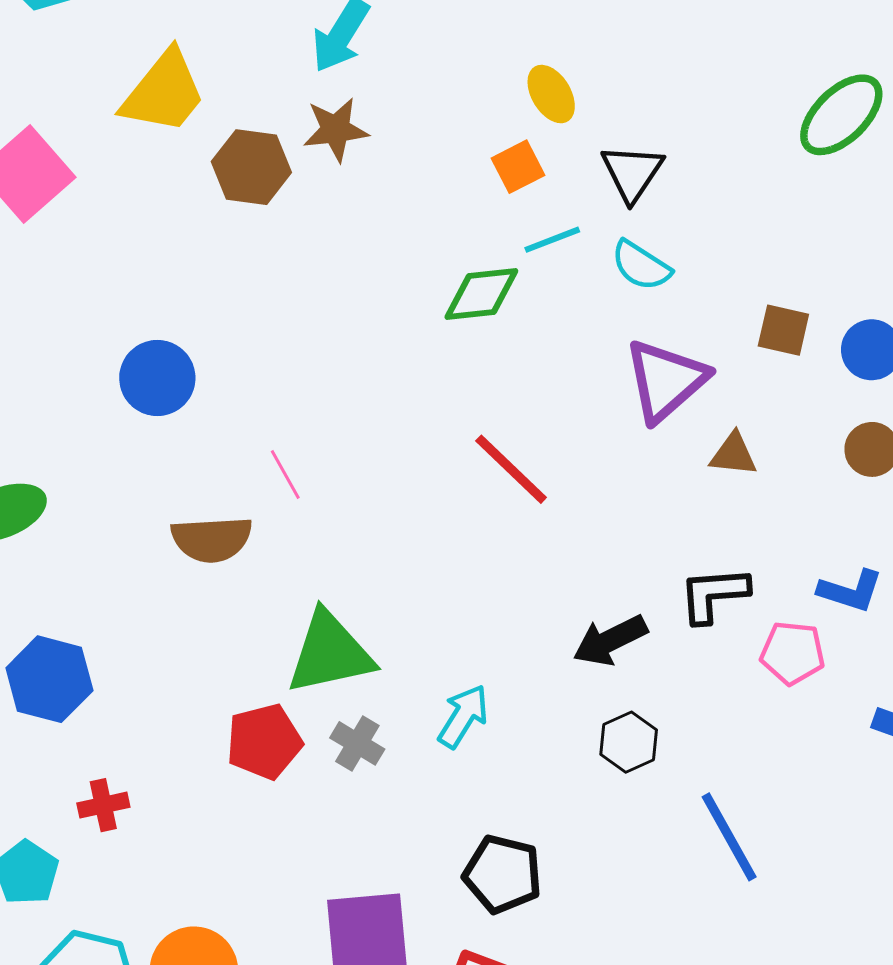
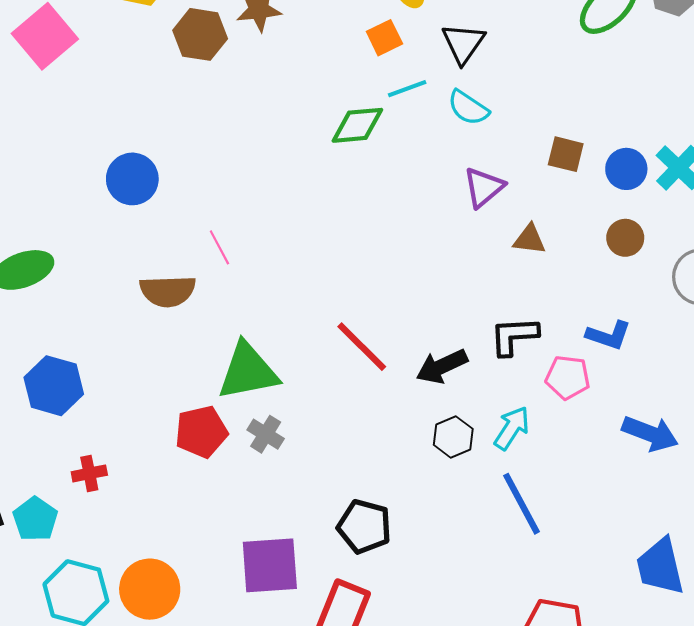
purple triangle: (666, 380) -> (484, 187), size x0.7
red line: (511, 469) -> (362, 347), moved
cyan arrow: (463, 716) -> (512, 428), moved

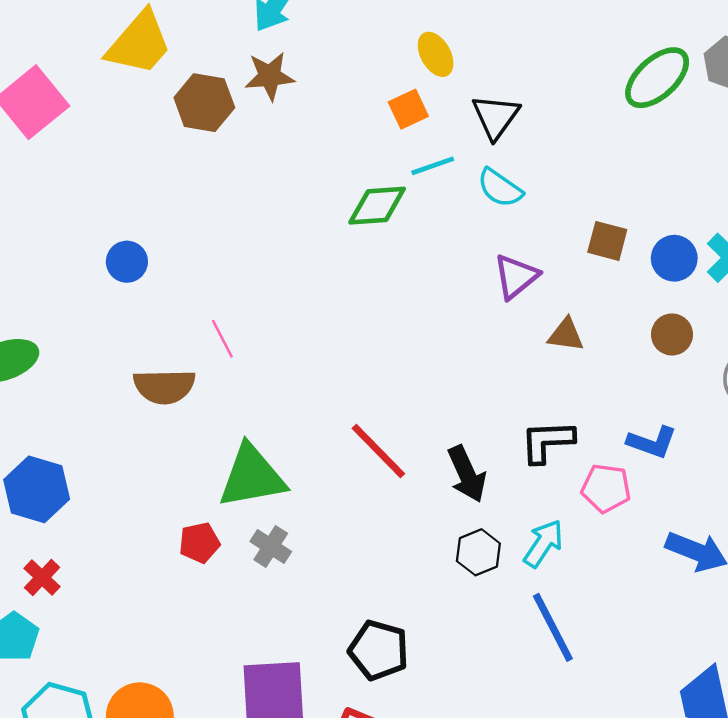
blue circle: (132, 179) -> (127, 262), size x0.7
black arrow: (442, 366) -> (467, 474), turned -90
red pentagon: (201, 432) -> (199, 543), size x0.7
red cross: (89, 473) -> (42, 577), moved, turned -36

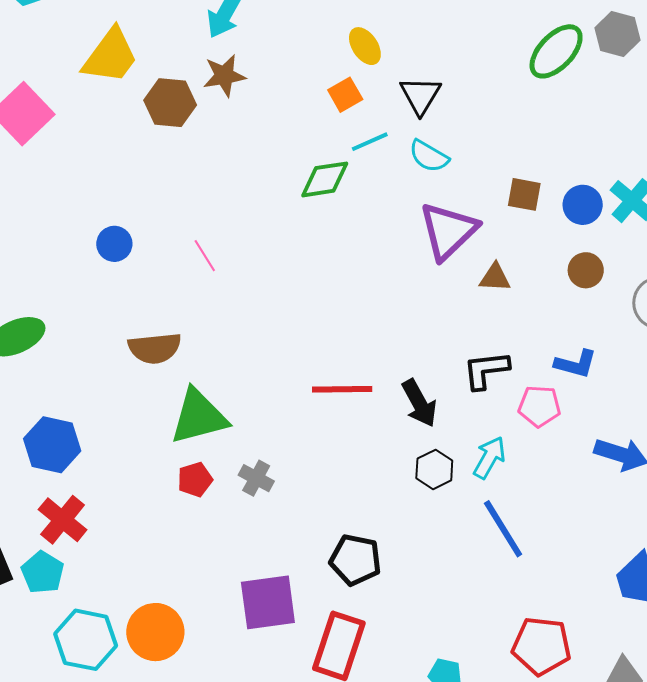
purple triangle: (516, 276) -> (448, 231), size x1.5
pink line: (222, 339) -> (205, 256), moved
red line: (378, 451) -> (342, 389), turned -42
green triangle: (252, 476) -> (199, 417), moved
red cross: (42, 577) -> (63, 520), size x1.5

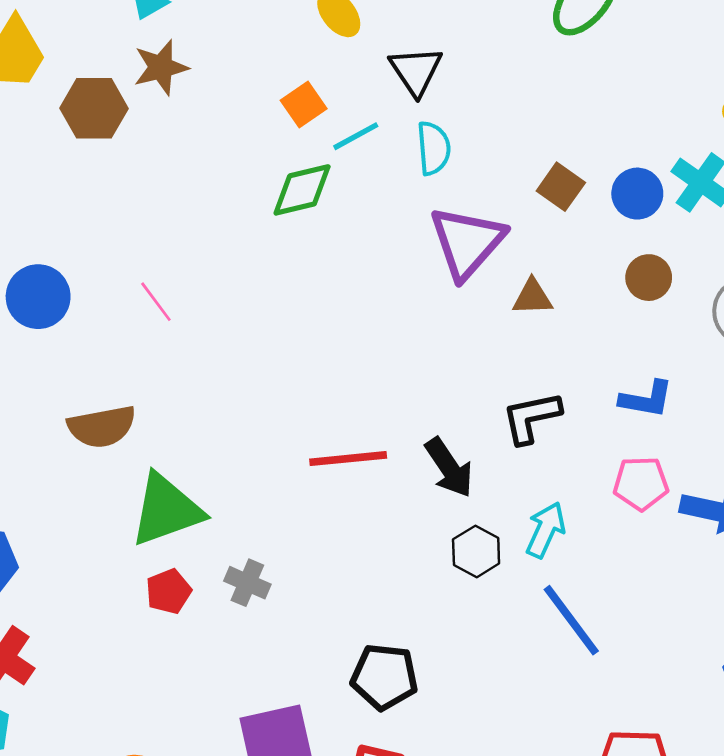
orange square: (345, 95) -> (304, 104), moved
cyan semicircle: (429, 156) -> (434, 148), turned -120
brown square: (524, 194) -> (561, 187), turned 30
blue circle: (114, 244) -> (38, 297), size x1.4
pink pentagon: (539, 406) -> (641, 483), moved

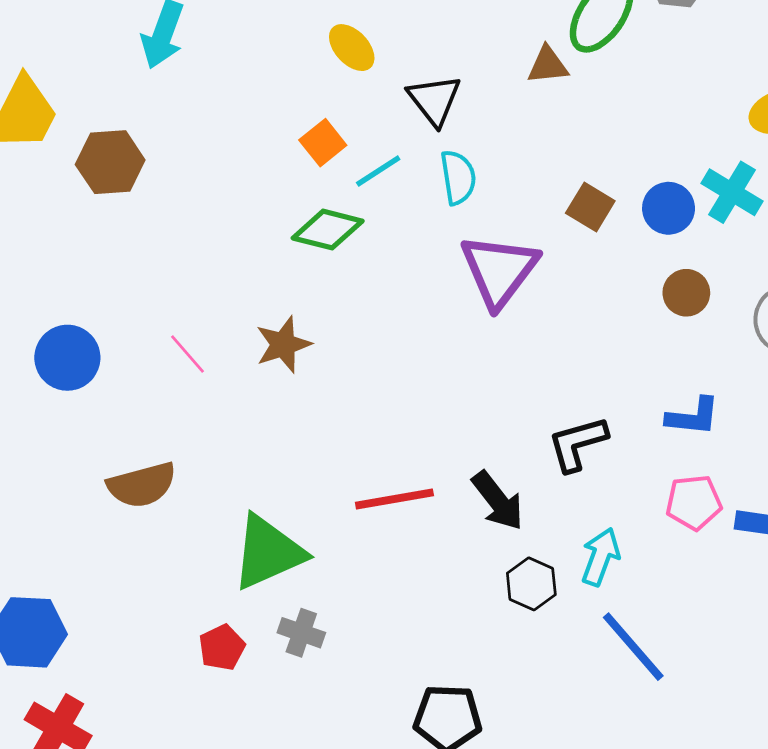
brown star: (161, 67) -> (283, 345), moved
green diamond: (302, 190) -> (328, 230), turned 32
brown triangle: (532, 297) -> (548, 65), moved
green triangle: (166, 510) -> (268, 552), moved

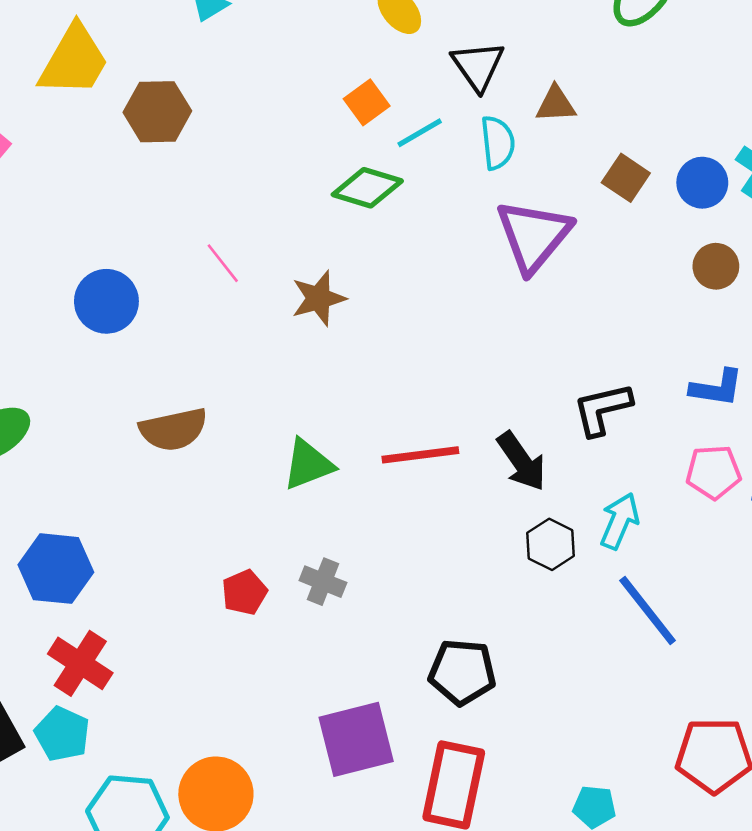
brown triangle: (548, 65) -> (556, 104), moved
pink line: (187, 354) -> (223, 263), moved
green triangle: (268, 552) -> (308, 464), moved, size x0.7

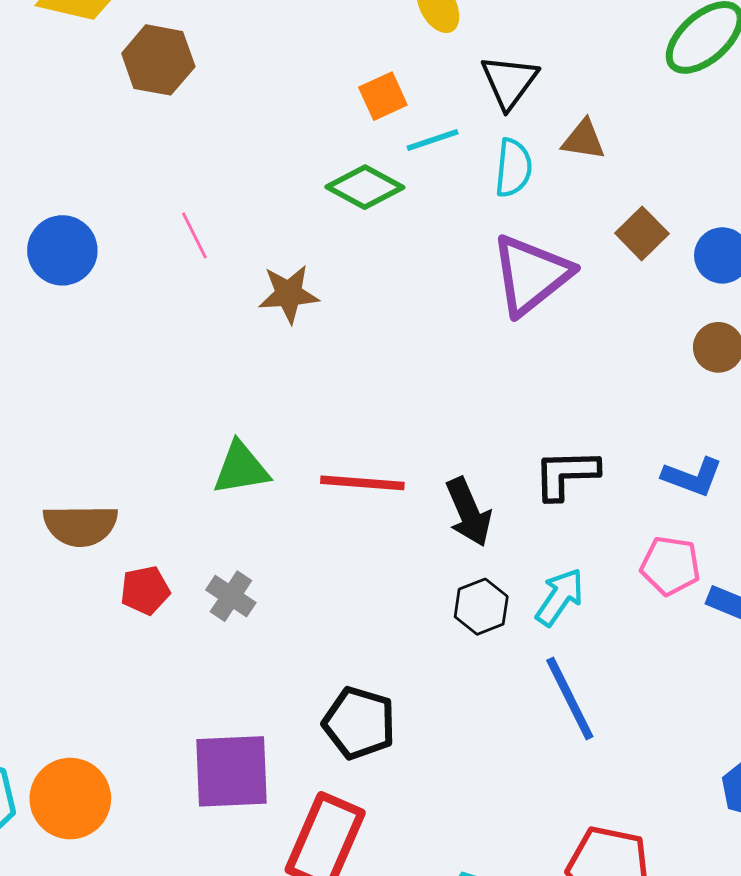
brown semicircle: (173, 429) -> (80, 525), moved

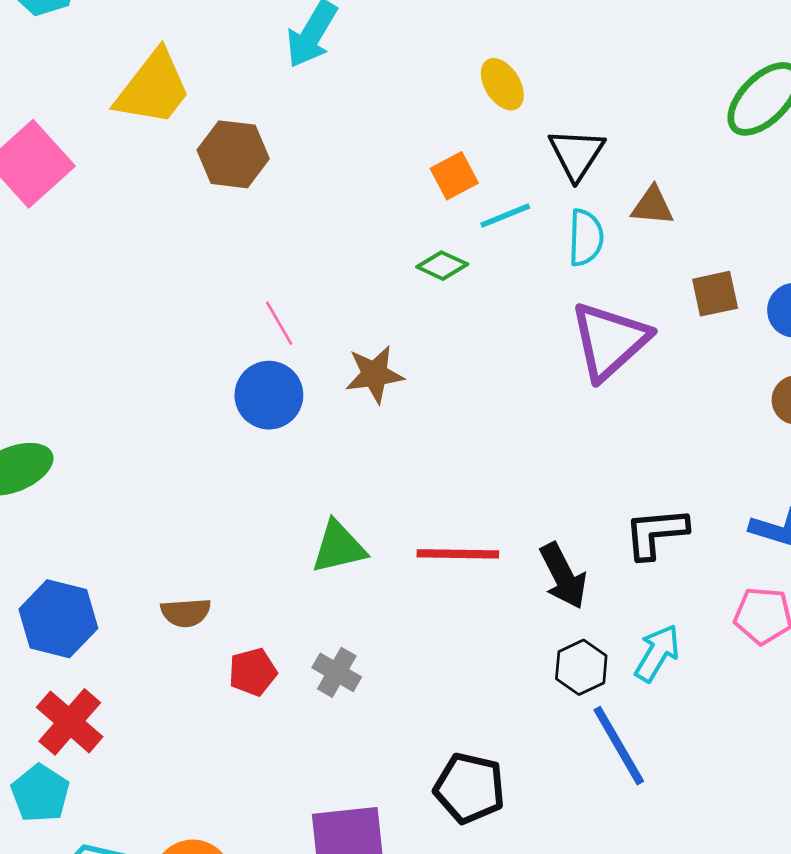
green diamond: (365, 187) -> (442, 266), size x0.7
brown square: (642, 233) -> (715, 294), turned 36
blue circle: (62, 250) -> (269, 395), moved
brown semicircle: (80, 525) -> (186, 613), size x0.7
blue line: (570, 698) -> (619, 746), moved

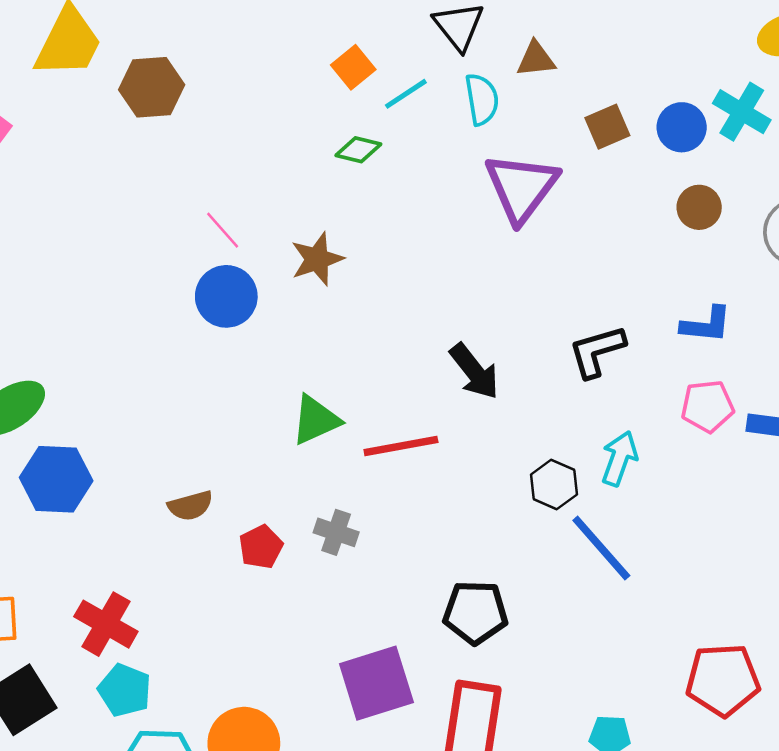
red line: (458, 554) -> (401, 446), moved
black arrow: (563, 576) -> (474, 371), moved
blue hexagon: (58, 619) -> (56, 479), moved
cyan pentagon: (40, 793) -> (125, 690), moved

